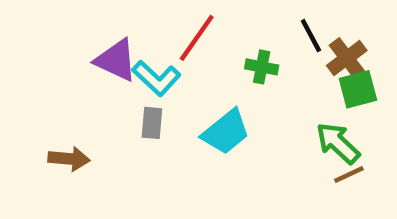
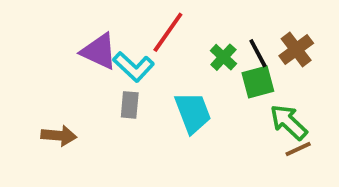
black line: (311, 36) -> (258, 53), moved
green cross: (262, 67) -> (223, 57), turned 32
green square: (358, 89) -> (258, 82), moved
cyan trapezoid: (226, 132) -> (193, 113), turned -72

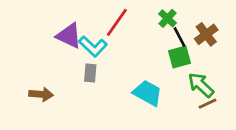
green cross: (223, 57) -> (168, 18), moved
cyan trapezoid: (193, 113) -> (148, 93), moved, turned -40

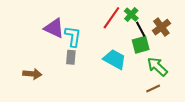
red line: (117, 22) -> (111, 18), moved
cyan L-shape: (93, 46) -> (73, 36), turned -125
cyan trapezoid: (148, 93) -> (115, 59), moved
brown line: (208, 104) -> (153, 88), moved

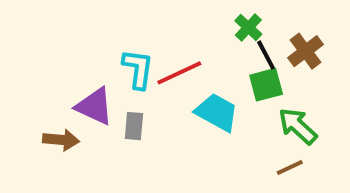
red line: (111, 18) -> (179, 73), moved, turned 30
purple triangle: (54, 28) -> (95, 106), moved
gray rectangle: (71, 57) -> (134, 126), moved

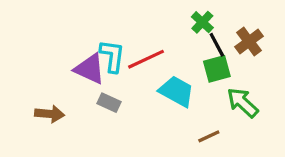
purple triangle: (95, 106) -> (90, 69), moved
gray rectangle: (134, 126) -> (109, 103), turned -70
brown line: (290, 167) -> (209, 136), moved

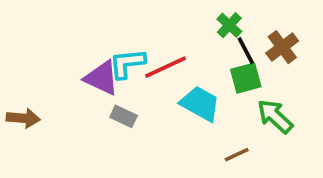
cyan L-shape: (112, 56) -> (127, 63), turned -104
brown arrow: (49, 114) -> (23, 118), moved

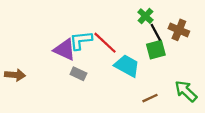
brown cross: (282, 47) -> (179, 30), turned -30
red line: (165, 67) -> (105, 43), turned 68
green arrow: (275, 116) -> (186, 91), moved

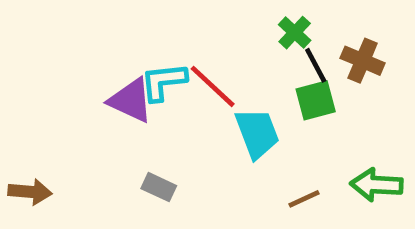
cyan trapezoid: (127, 66) -> (257, 133), turned 40
gray rectangle: (78, 74) -> (159, 187), moved
brown arrow: (15, 75) -> (30, 192), moved
green arrow: (186, 91) -> (377, 185), turned -40

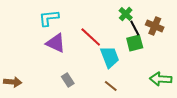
cyan L-shape: (163, 82) -> (49, 18), moved
gray rectangle: (159, 187) -> (68, 80), turned 32
brown line: (304, 199) -> (111, 86), moved, turned 64

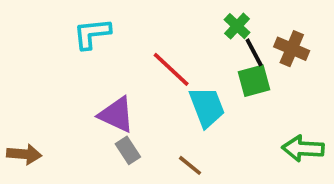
purple triangle: (56, 43) -> (116, 115), moved
brown line: (111, 86) -> (190, 165), moved

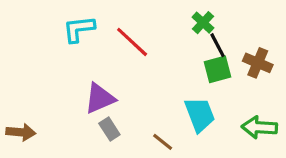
brown cross: (292, 49) -> (258, 63), moved
red line: (171, 69) -> (132, 42), moved
cyan trapezoid: (207, 107) -> (200, 114), moved
purple triangle: (116, 115) -> (100, 98), turned -48

